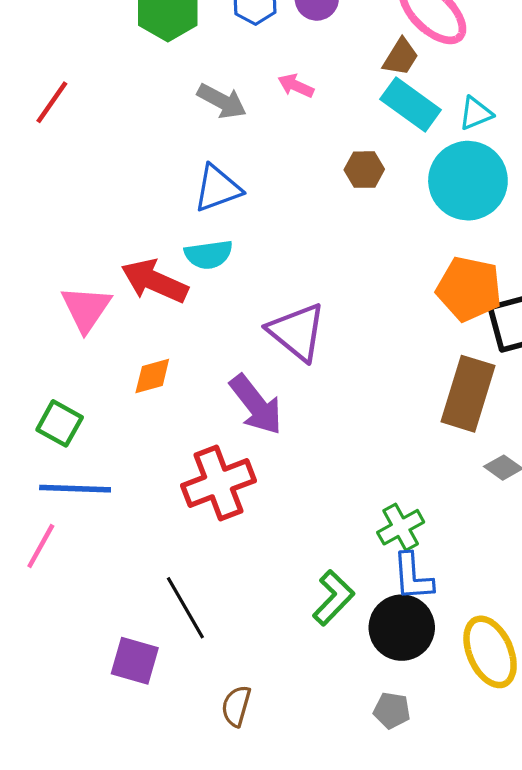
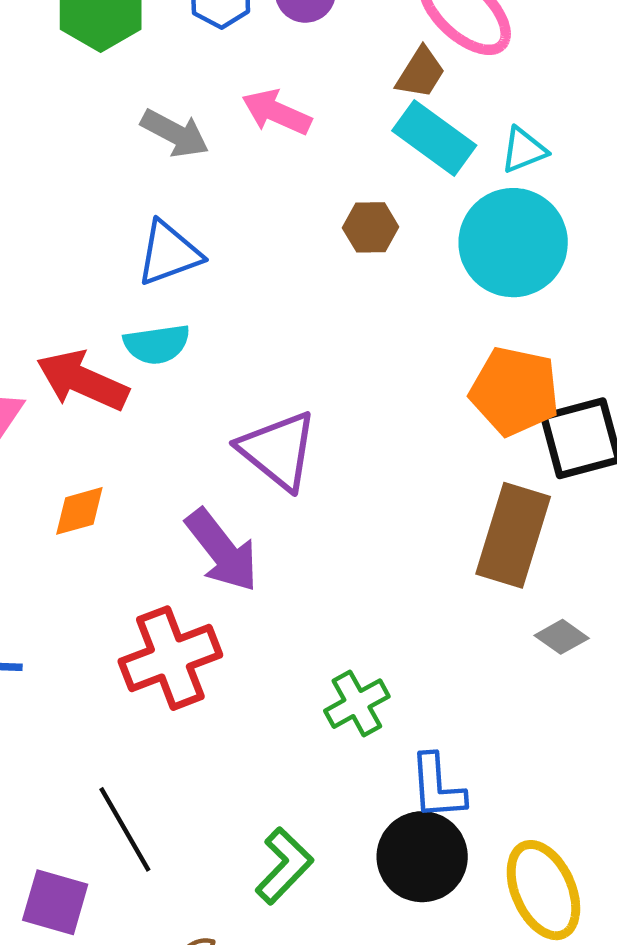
pink arrow: (296, 86) -> (277, 112), size x1.4
green cross: (401, 527) -> (357, 704), moved
green L-shape: (333, 598) -> (284, 866), moved

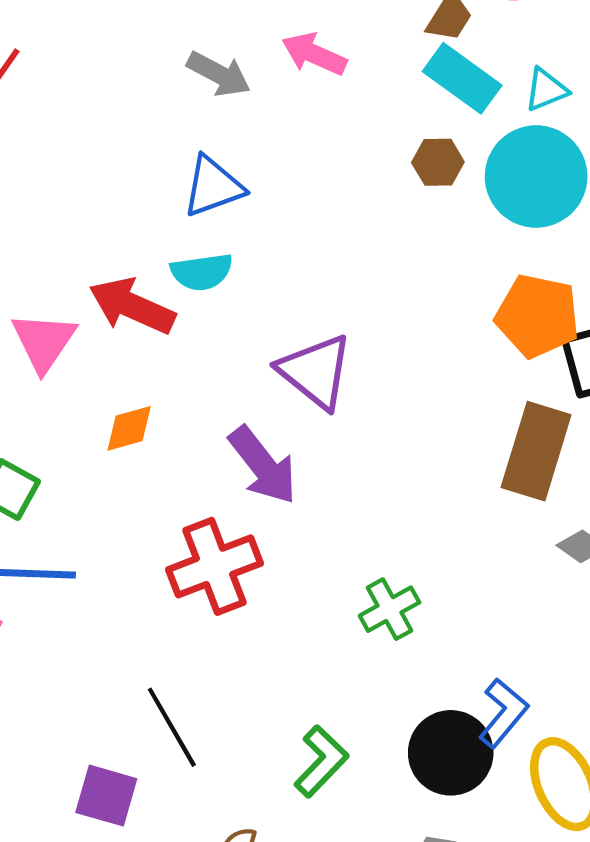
brown hexagon: (371, 227) -> (438, 162), moved
blue L-shape: (437, 787) -> (503, 713), moved, turned -136

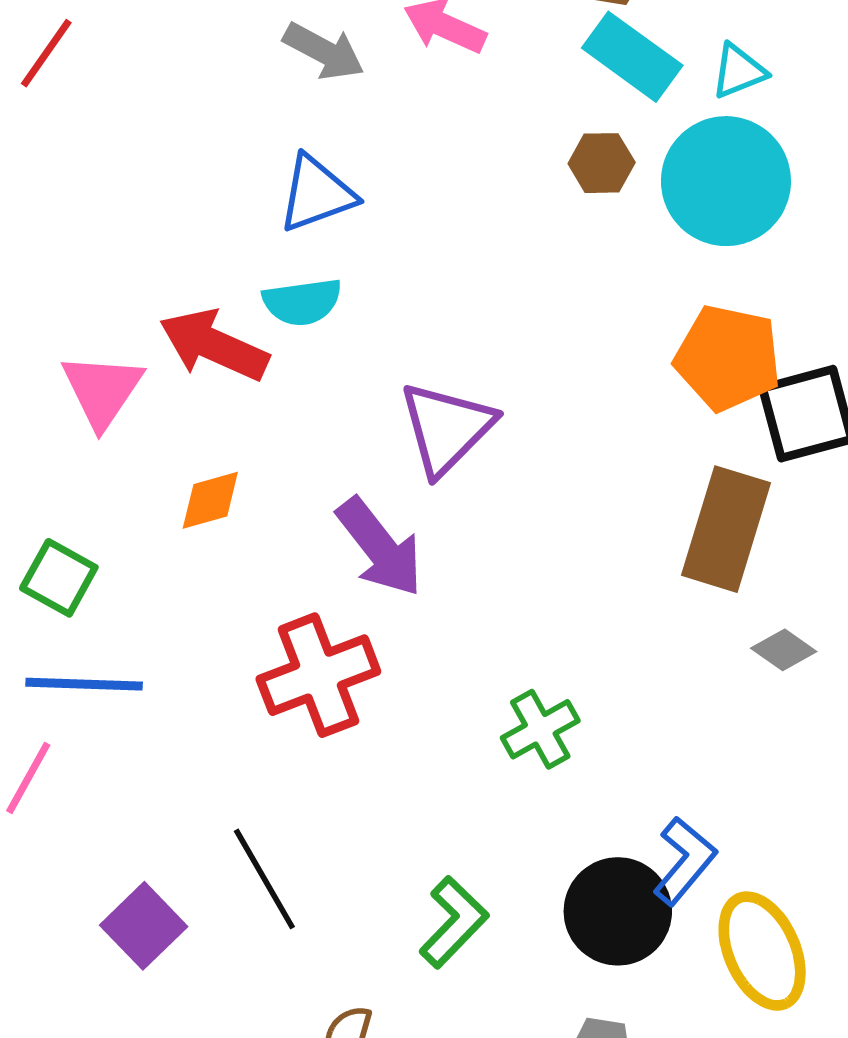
purple triangle: (316, 371) -> (447, 428), turned 36
purple square: (106, 796) -> (144, 926), moved, turned 30

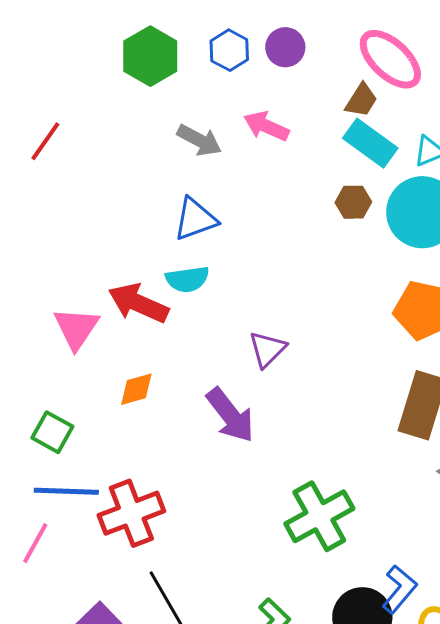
purple triangle: (447, 428) -> (267, 349), size x0.7
red cross: (318, 675) -> (131, 513), moved
green cross: (540, 729) -> (319, 516), size x1.6

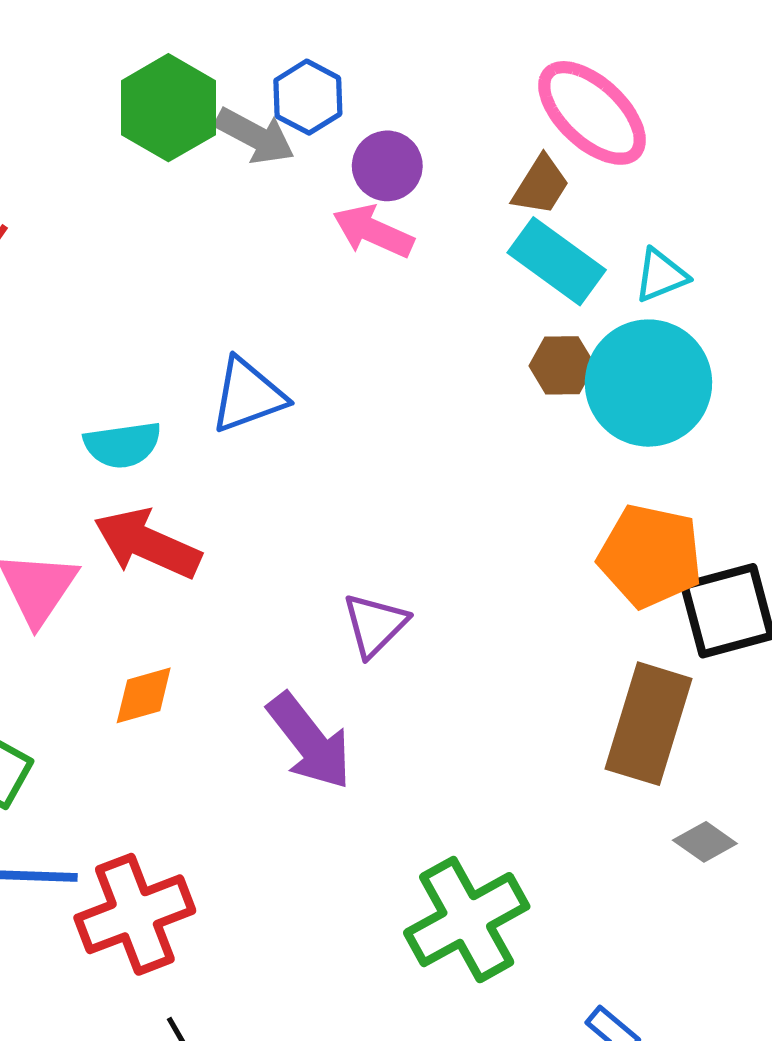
purple circle: (285, 47) -> (387, 166), moved
gray arrow: (199, 140) -> (255, 136), moved
brown hexagon: (353, 202) -> (562, 365), moved
cyan semicircle: (187, 279) -> (123, 445), moved

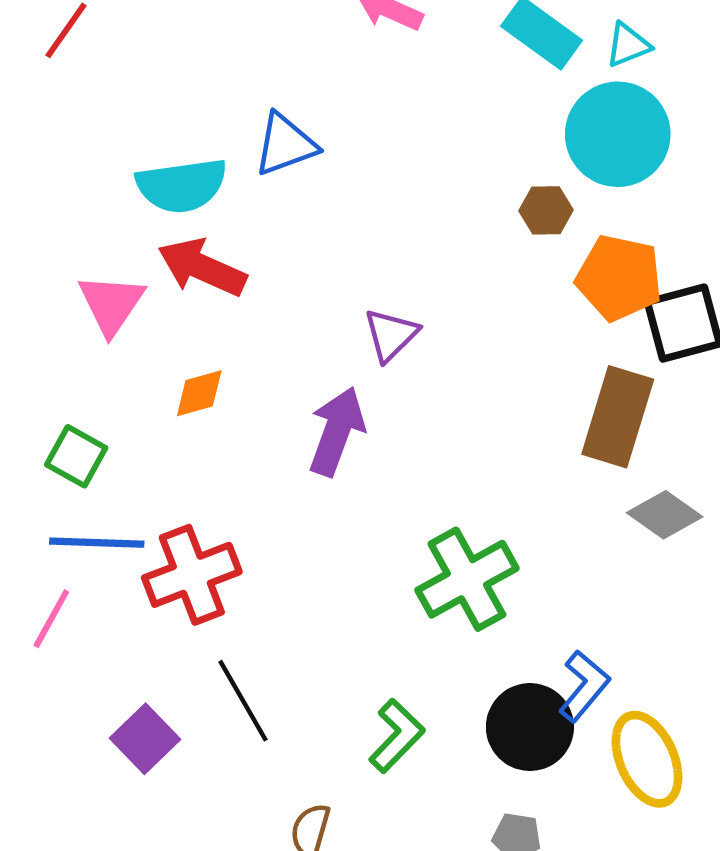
brown hexagon: (562, 365) -> (546, 210), moved
cyan semicircle: (123, 445) -> (182, 185), size x1.4
purple arrow: (310, 741) -> (337, 431), turned -122
gray diamond: (705, 842) -> (665, 515), size x1.4

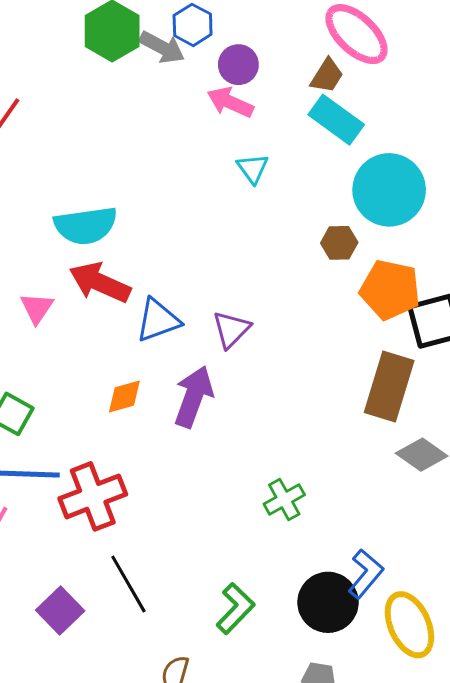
cyan triangle: (628, 45) -> (253, 168), moved, turned -44
blue triangle: (285, 145) -> (158, 320), moved
pink triangle: (111, 304) -> (37, 308), size x0.7
orange diamond: (199, 393) -> (124, 397), moved
green cross: (467, 579) -> (284, 499), size x0.6

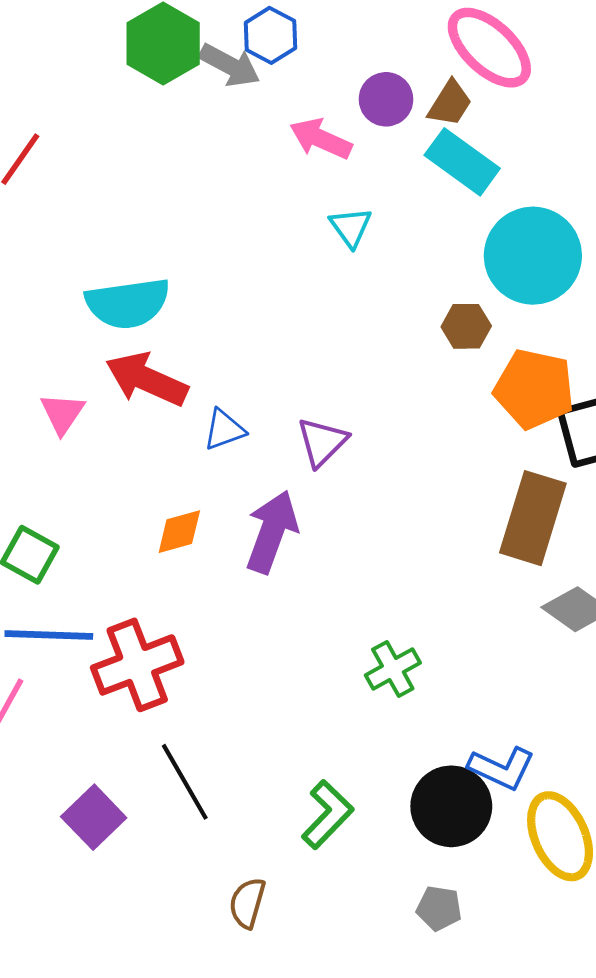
purple circle: (238, 65) -> (386, 99), moved
blue triangle: (158, 320) -> (224, 430), size x0.7
blue L-shape: (366, 574) -> (502, 768), turned 75

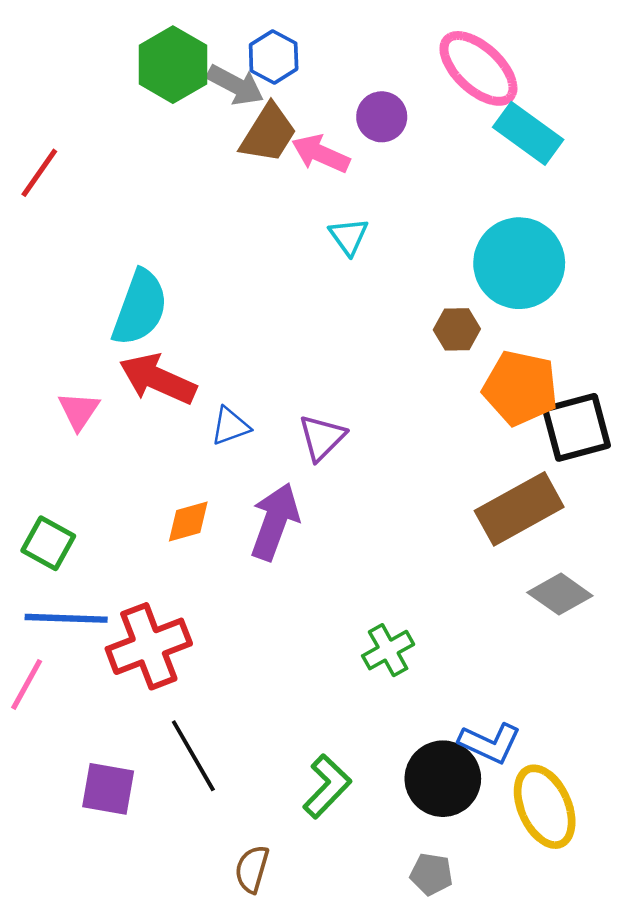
brown trapezoid: (450, 103) -> (268, 133), moved, size x1.4
cyan rectangle: (462, 162) -> (528, 133), moved
cyan semicircle: (128, 303) -> (140, 308), turned -62
brown rectangle: (533, 518) -> (519, 509), turned 44
purple square: (94, 817) -> (108, 789), turned -36

